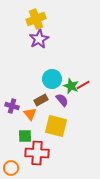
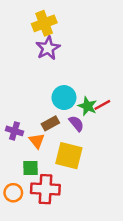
orange circle: (11, 168) -> (13, 193), moved

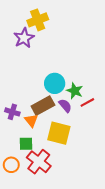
purple star: (48, 48) -> (24, 38), moved
red line: (102, 105) -> (87, 102), moved
brown rectangle: (50, 123) -> (43, 106), size x1.5
red cross: (45, 189) -> (39, 162), turned 35

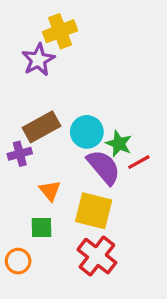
brown rectangle: (43, 106) -> (42, 127), moved
purple semicircle: (65, 106) -> (104, 167), size x1.6
purple cross: (12, 112) -> (20, 154), moved, turned -32
red cross: (39, 162) -> (97, 256), moved

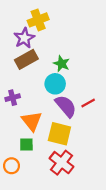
brown rectangle: (42, 127) -> (26, 59), moved
green star: (119, 144) -> (62, 64), moved
orange triangle: (50, 191) -> (32, 121), size x1.5

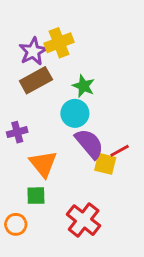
yellow cross: (38, 20) -> (59, 43), moved
red line: (88, 103) -> (120, 151), moved
yellow square: (59, 134) -> (105, 164), moved, size x0.7

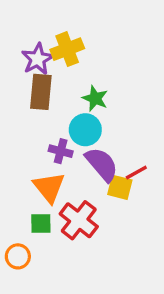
brown rectangle: (36, 80) -> (41, 92), turned -56
purple cross: (17, 132) -> (61, 151), moved, turned 30
red cross: (84, 220) -> (79, 220), moved

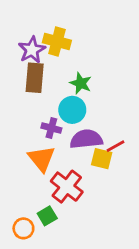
yellow cross: (67, 49) -> (57, 42), turned 36
purple semicircle: (102, 164) -> (86, 139), turned -56
green square: (41, 224) -> (47, 216), moved, turned -30
orange circle: (18, 256) -> (23, 228), moved

